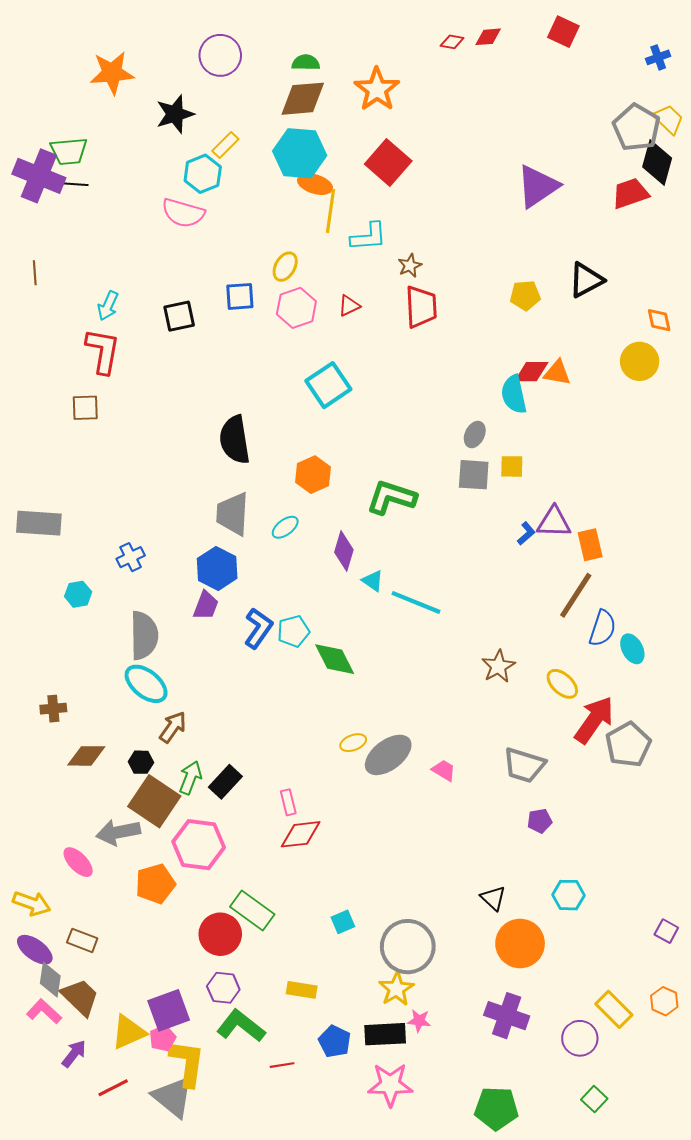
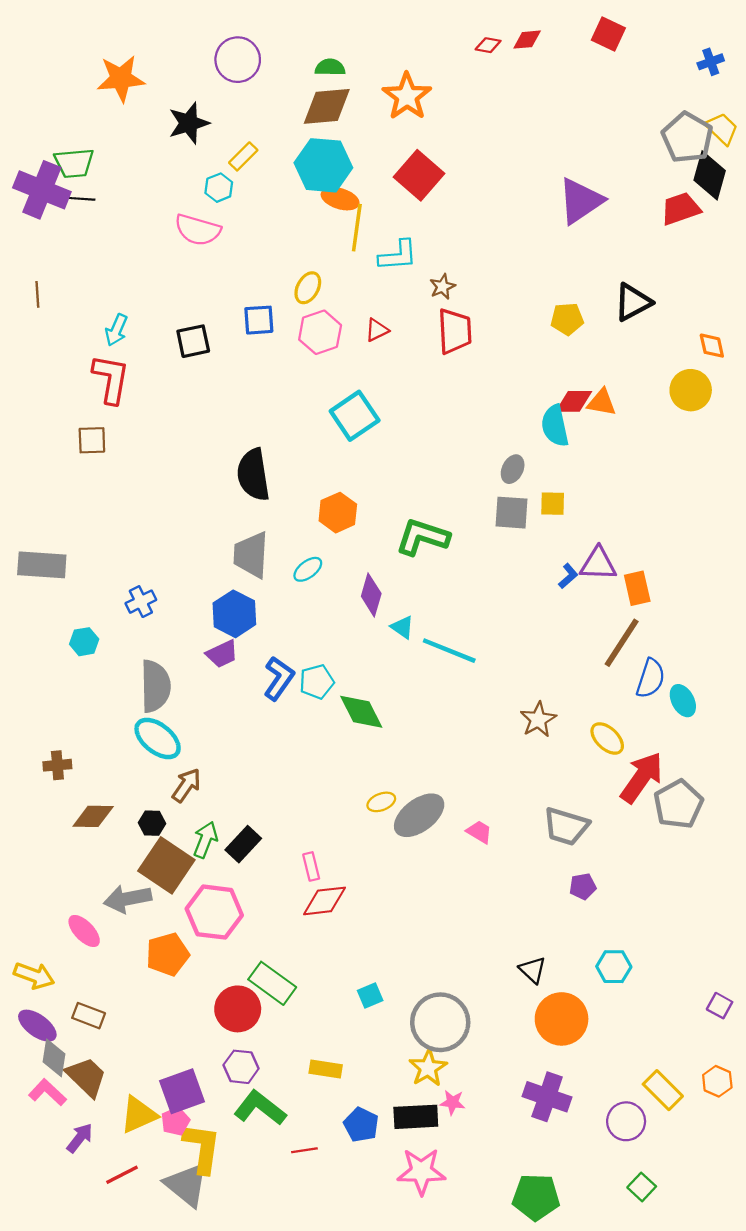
cyan hexagon: (203, 174) -> (219, 188), size x0.7
purple trapezoid: (206, 606) -> (222, 654), turned 44

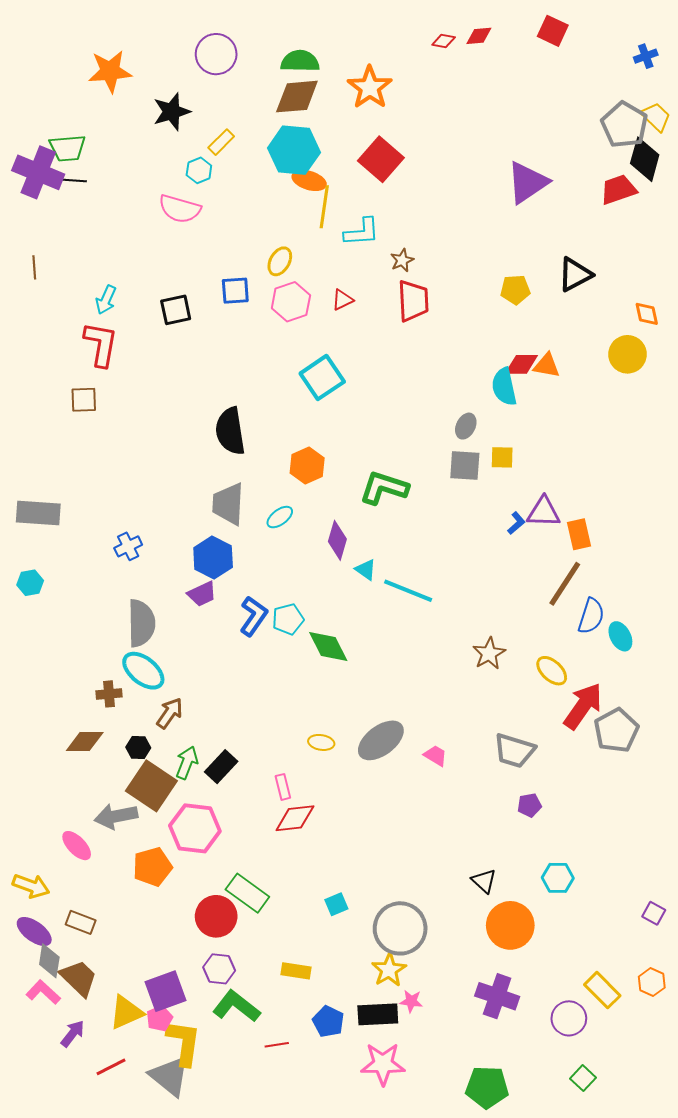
green semicircle: (330, 67) -> (300, 61), size x1.4
cyan hexagon: (84, 642) -> (30, 583), moved
brown cross: (57, 765) -> (109, 694), moved
yellow ellipse: (381, 802) -> (321, 742), moved, turned 30

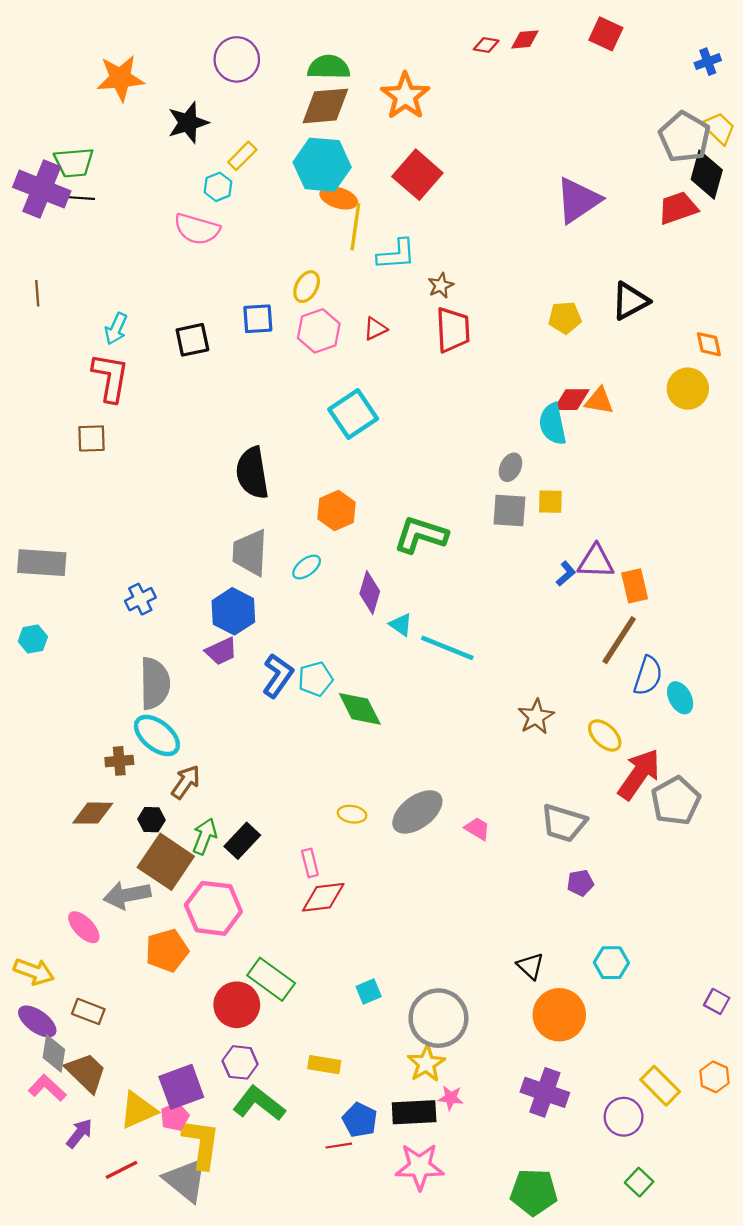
red line: (277, 1045) -> (339, 1146), moved

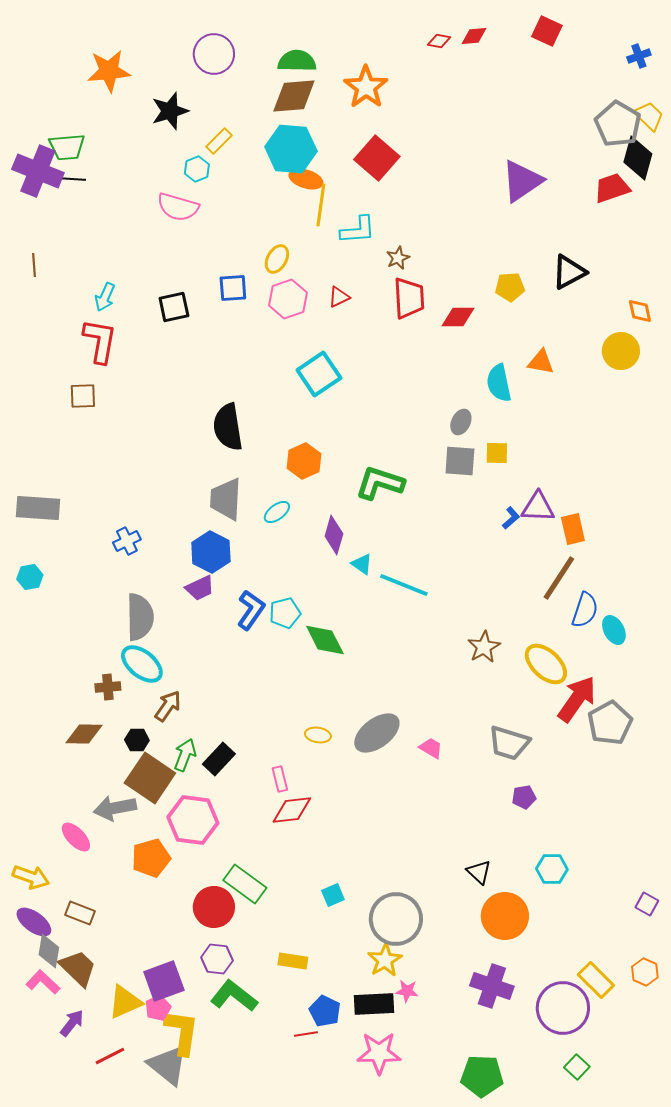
red diamond: (571, 400) -> (458, 317), moved
yellow ellipse: (605, 735) -> (546, 664), size x1.4
purple circle: (624, 1117) -> (563, 1008), size x1.5

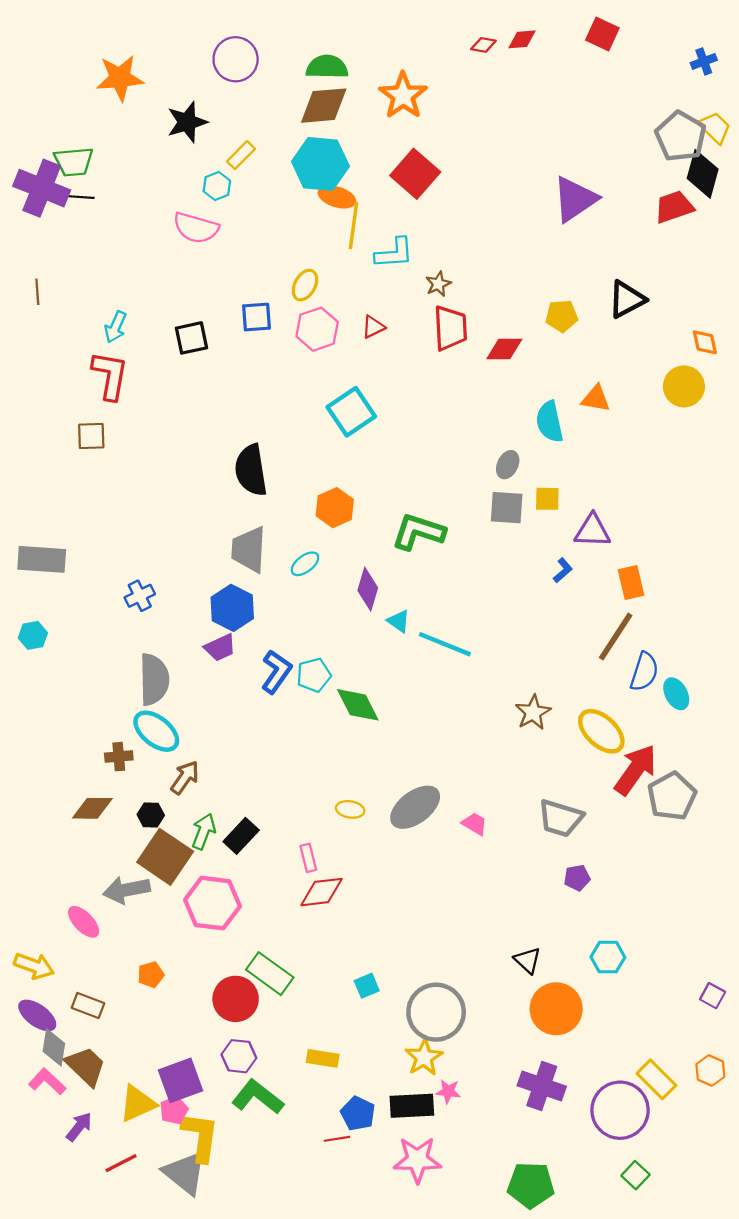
purple triangle: (538, 507) -> (592, 531), moved
orange pentagon: (151, 858) -> (151, 975), moved, size x0.6

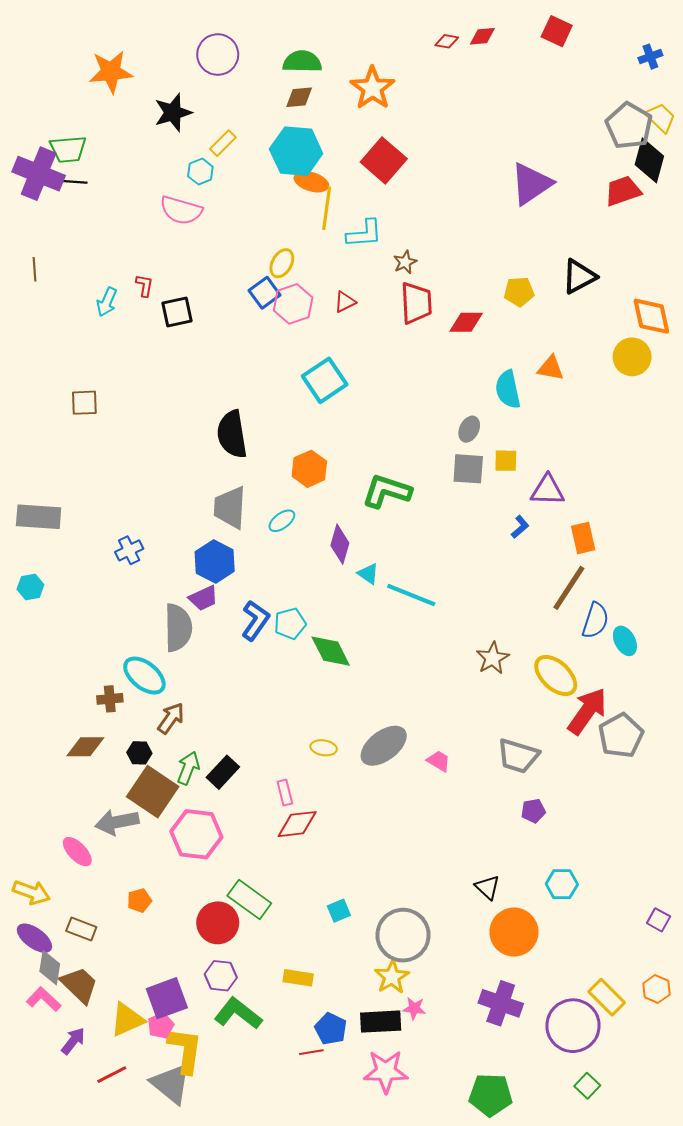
brown diamond: (324, 106) -> (299, 97), size x0.6
blue square: (256, 317) -> (265, 293), moved, turned -32
orange diamond: (705, 342) -> (651, 316), size x1.6
red L-shape: (110, 375) -> (144, 286), moved, size x0.5
gray semicircle: (154, 679) -> (178, 628), moved

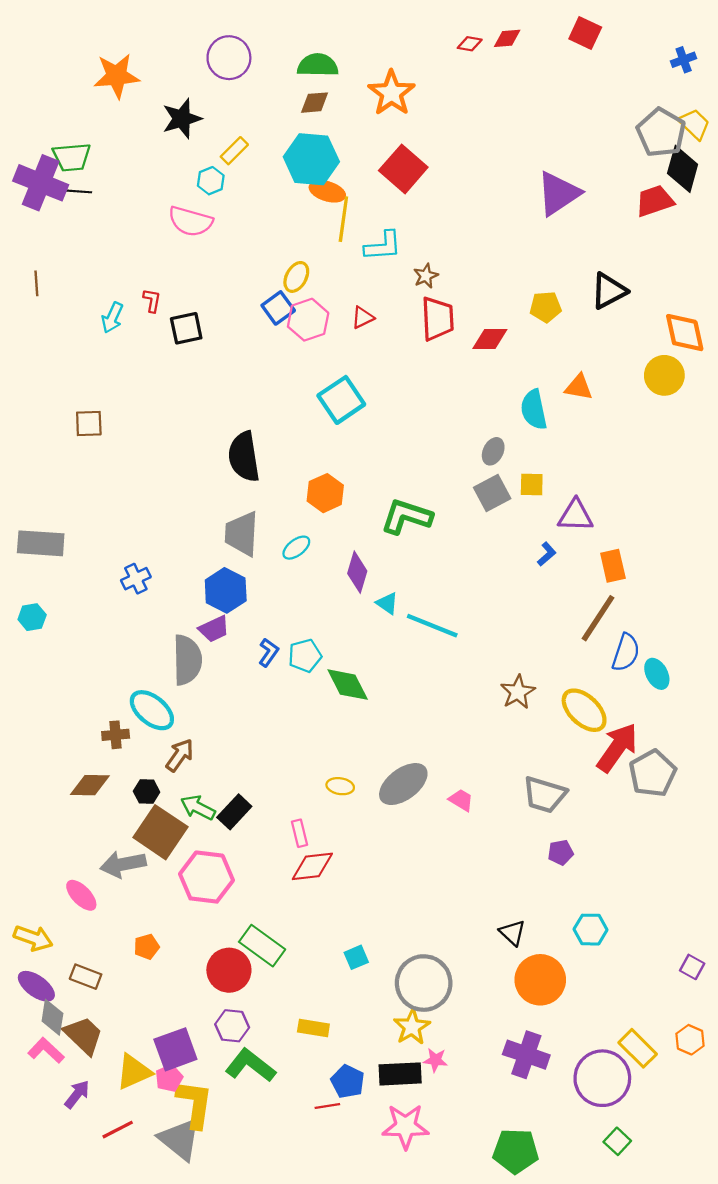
gray square: (468, 469) -> (492, 493), turned -32
blue L-shape: (255, 621) -> (269, 652), size x0.7
green arrow: (188, 768) -> (198, 808), turned -84

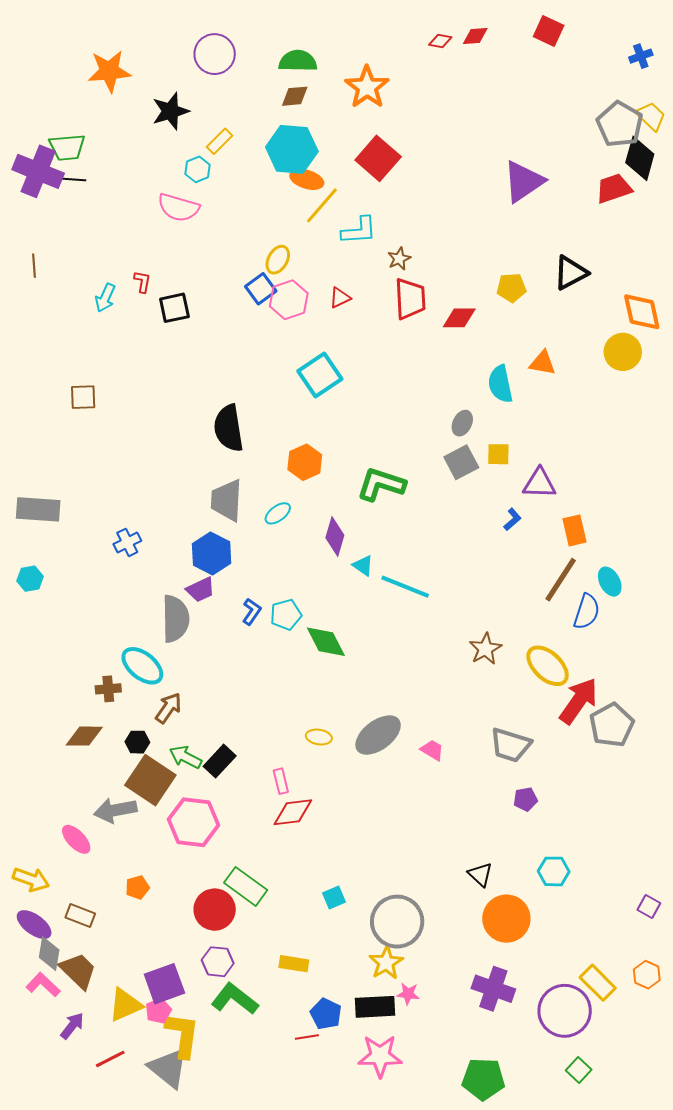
yellow line: (343, 219) -> (322, 205), turned 33
cyan ellipse: (657, 674) -> (610, 582), moved

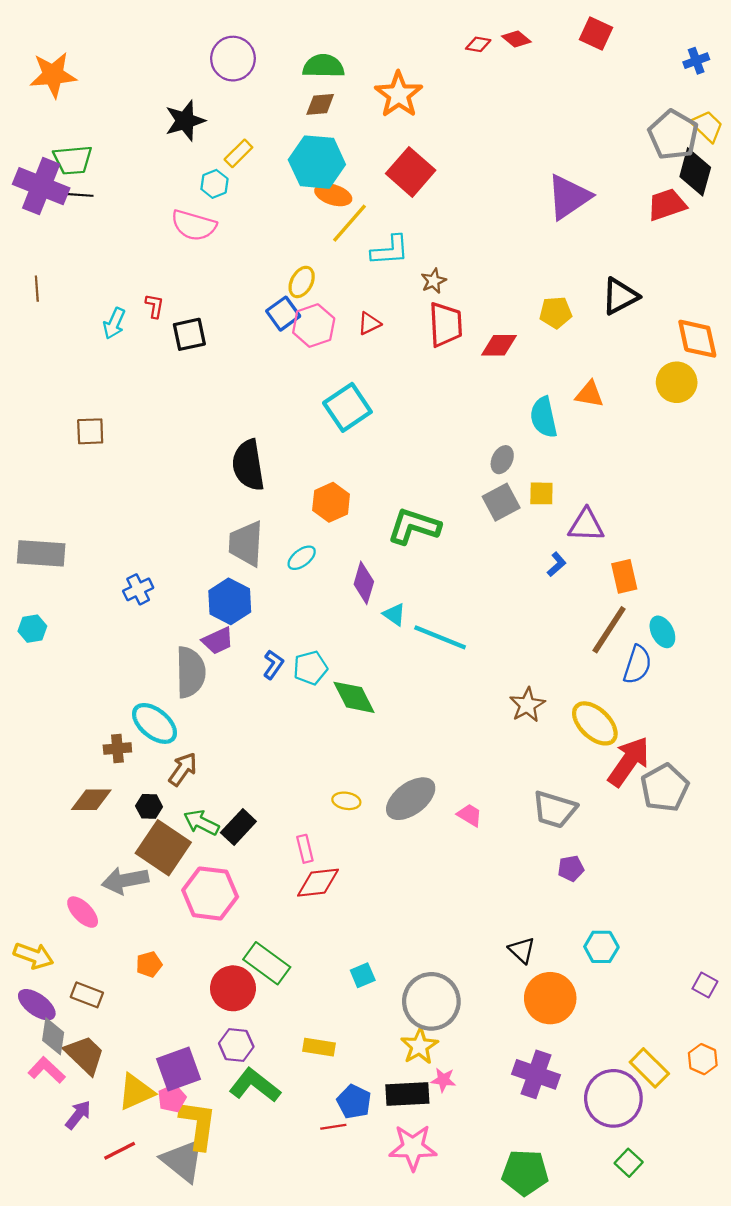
red diamond: (475, 36) -> (516, 39), turned 44
orange star: (109, 71) -> (53, 75), moved

